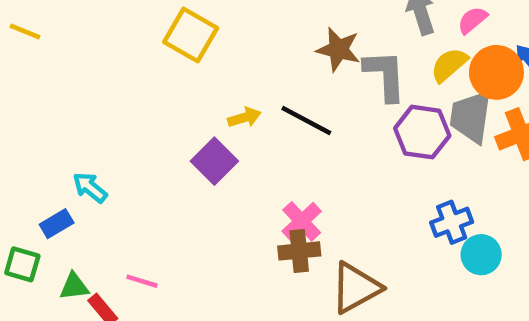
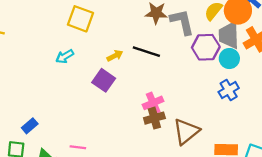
cyan arrow: (90, 187) -> (65, 56), moved, turned -60
pink cross: (302, 221) -> (153, 103), turned 30
cyan circle: (481, 255) -> (229, 59), moved

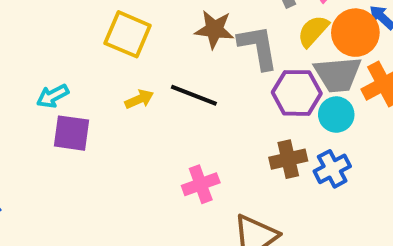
yellow square: (80, 19) -> (128, 34), moved
gray trapezoid: (229, 35) -> (338, 74), turned -96
purple square: (104, 80) -> (71, 133), moved, turned -30
brown cross: (154, 118) -> (288, 159), moved

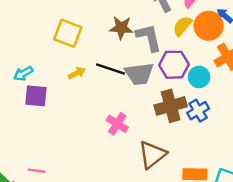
gray trapezoid: (338, 74) -> (139, 74), moved
brown cross: (288, 159) -> (171, 106), size x1.4
pink cross: (201, 184) -> (117, 124), turned -35

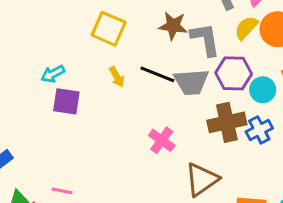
yellow arrow: (77, 73) -> (117, 77), turned 84

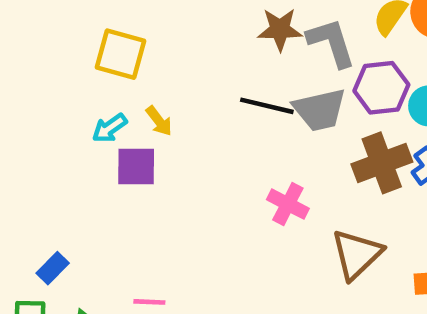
yellow square: (109, 29) -> (121, 54), moved
yellow arrow: (117, 77) -> (159, 121), moved

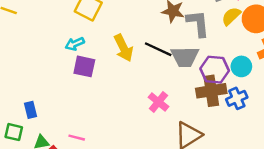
purple hexagon: (381, 88) -> (215, 70), moved
yellow arrow: (159, 121) -> (123, 48), moved, size x1.6
blue rectangle: (53, 268) -> (30, 110), turned -70

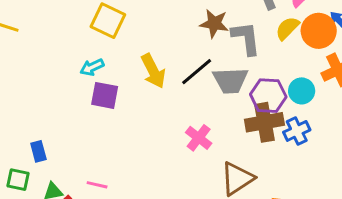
black line: (158, 49) -> (197, 72), turned -64

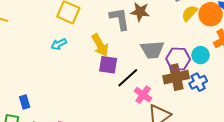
gray L-shape: (246, 38) -> (120, 19), moved
black line: (197, 72) -> (128, 78), moved
purple square: (105, 95) -> (108, 65), moved
pink cross: (199, 138) -> (143, 95), moved

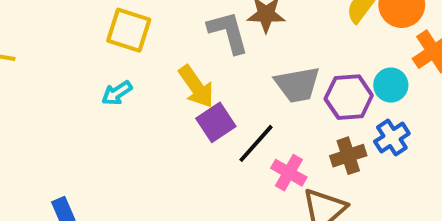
purple square: (108, 65) -> (216, 122), turned -36
brown cross: (176, 77) -> (348, 156), moved, size x0.7

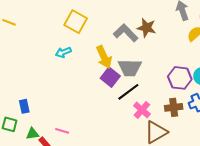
gray L-shape: (228, 32) -> (126, 33), turned -40
gray trapezoid: (297, 85) -> (130, 68), moved
purple square: (216, 122) -> (110, 77), turned -30

